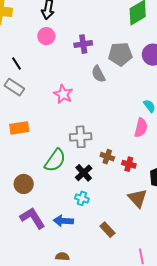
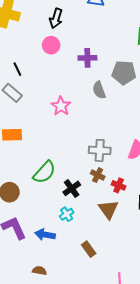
gray cross: (81, 137) -> (100, 150), moved
cyan cross: (82, 198) -> (67, 214), turned 32
brown triangle: (138, 198) -> (108, 209), moved

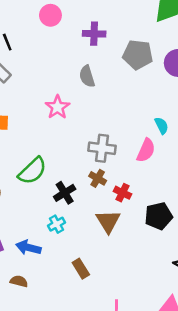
gray semicircle: (99, 90) -> (87, 76), moved
pink star: (61, 106) -> (57, 107), moved
brown semicircle: (39, 271) -> (19, 281), moved

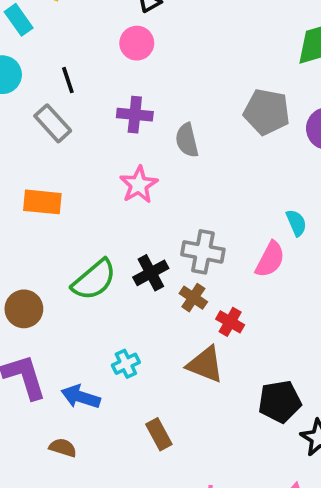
purple cross: (94, 34) -> (135, 115), moved
black cross: (65, 193) -> (151, 273), moved
black pentagon: (159, 216) -> (280, 402), moved
brown triangle: (108, 221) -> (205, 364), turned -40

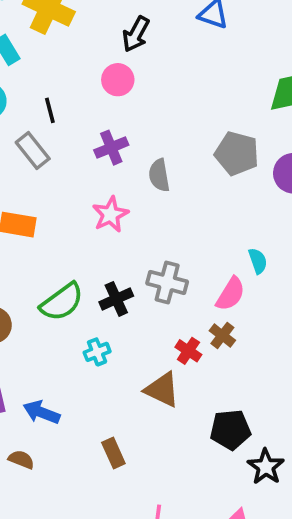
purple cross: (135, 115) -> (111, 148), turned -32
brown cross: (193, 298) -> (222, 335), moved
cyan cross: (126, 364) -> (97, 352), moved

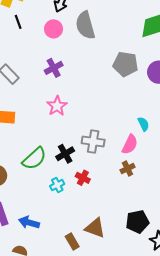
black line: (50, 110) -> (18, 22), moved
gray semicircle: (159, 175) -> (85, 25), moved, size x1.5
brown cross: (222, 335) -> (128, 169), turned 32
red cross: (188, 351) -> (83, 178), moved
brown triangle: (162, 390) -> (95, 228), moved

